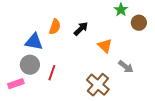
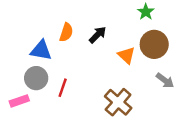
brown circle: (139, 23) -> (154, 44), moved, size x1.5
gray arrow: (126, 67) -> (165, 81), moved

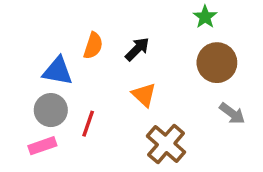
orange triangle: (126, 55) -> (144, 95), moved
pink rectangle: (19, 101) -> (42, 146), moved

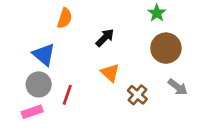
orange semicircle: (93, 46) -> (65, 18), moved
blue triangle: (58, 71) -> (44, 55), turned 30
brown cross: (166, 144) -> (137, 95), moved, size x0.7

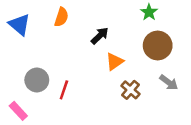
blue triangle: (44, 55) -> (20, 25), moved
orange triangle: (110, 73) -> (114, 62), moved, turned 42
pink rectangle: (32, 112) -> (18, 111), moved, turned 66

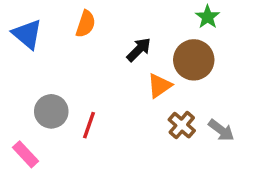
brown circle: (158, 45) -> (194, 60), moved
gray arrow: (169, 82) -> (221, 130), moved

